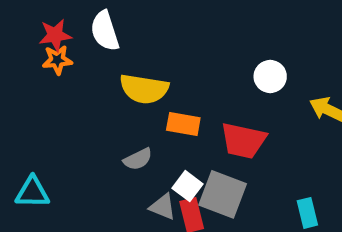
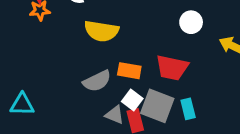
orange rectangle: (183, 124) -> (129, 71), moved
gray semicircle: (138, 159) -> (97, 81), size x1.4
cyan rectangle: (307, 213) -> (188, 109), moved

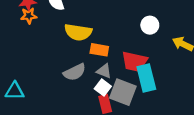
orange rectangle: (129, 71) -> (99, 50), moved
cyan rectangle: (188, 109) -> (146, 78), moved, size x1.6
gray triangle: (115, 115) -> (104, 71), moved

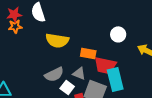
orange rectangle: (99, 50) -> (88, 53), moved
white square: (103, 87) -> (67, 87), moved

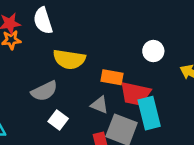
gray semicircle: (54, 74) -> (44, 91), moved
white square: (67, 87) -> (58, 120), moved

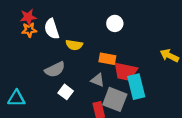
white semicircle: (43, 21) -> (52, 29), moved
white circle: (153, 51) -> (115, 23), moved
yellow semicircle: (69, 59) -> (74, 45), size x0.7

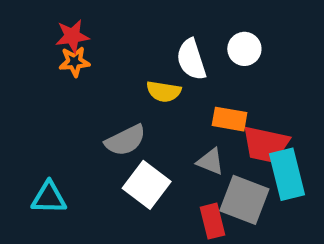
white semicircle: (52, 29) -> (191, 60), moved
white square: (66, 92) -> (147, 185), size x1.5

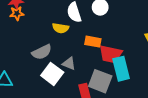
gray triangle: (210, 162) -> (69, 64), moved

